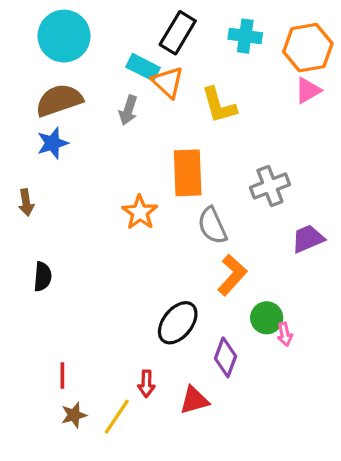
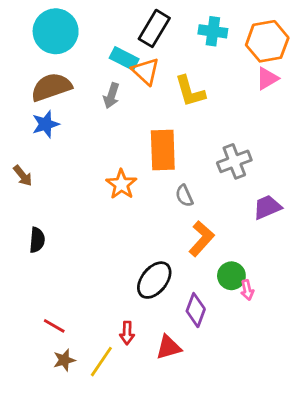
brown arrow: (26, 202) -> (23, 176), turned -30
gray semicircle: (212, 226) -> (184, 196), size x0.7
red line: (62, 375) -> (54, 326), turned -60

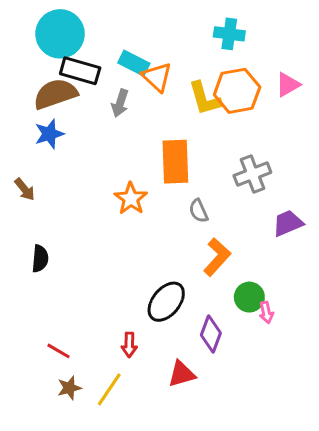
black rectangle: (154, 28) -> (80, 71), moved, turned 75
orange hexagon: (267, 41) -> (237, 91), moved
red arrow: (127, 333) -> (129, 345), moved

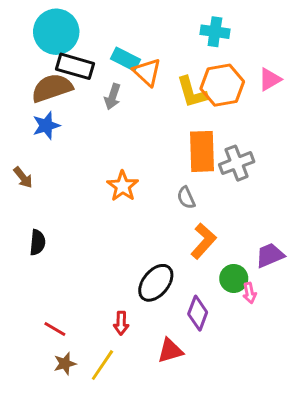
orange rectangle: (175, 162) -> (202, 151), moved
purple trapezoid: (288, 223) -> (270, 255), moved

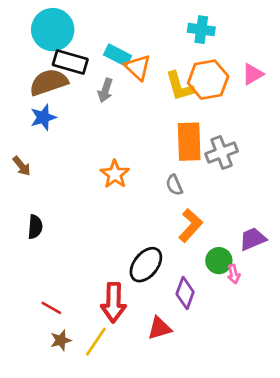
red arrow: (121, 323) -> (113, 302), size x1.8

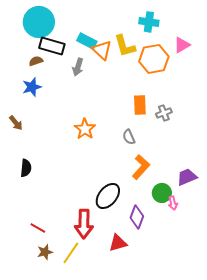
pink triangle: (253, 74) -> (182, 45), moved
brown semicircle: (49, 82) -> (36, 61), size x0.5
yellow L-shape: (180, 86) -> (125, 46), moved
orange rectangle: (189, 142) -> (140, 105), size x0.7
gray cross: (222, 153) -> (164, 113), size x0.7

